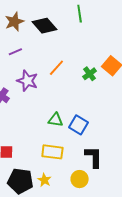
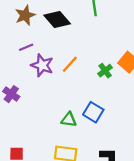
purple star: (27, 81) -> (42, 65), moved
blue square: (79, 125) -> (93, 112), moved

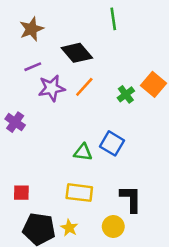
black diamond: (57, 19) -> (77, 53), moved
purple star: (42, 65) -> (52, 88), turned -30

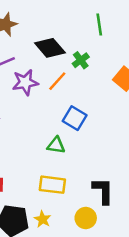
green line: (113, 19) -> (99, 24), moved
green cross: (126, 94) -> (81, 60), moved
blue square: (112, 143) -> (75, 118), moved

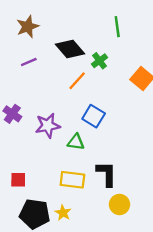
purple star: (25, 82) -> (48, 126), moved
black L-shape: (103, 191) -> (107, 174), moved
yellow circle: (86, 218) -> (120, 204), moved

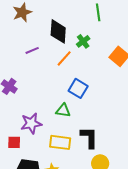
black diamond: (70, 49) -> (58, 31), turned 45
purple line: (29, 62) -> (32, 50), moved
purple star: (48, 126) -> (31, 123), moved

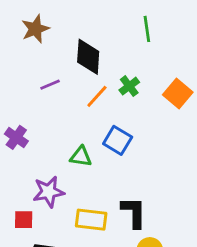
green cross: (83, 41) -> (129, 86), moved
green triangle: (63, 110) -> (81, 157), moved

